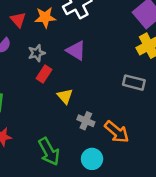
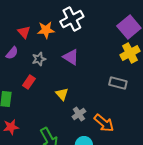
red rectangle: (44, 74) -> (29, 82), moved
gray cross: (86, 121) -> (79, 114), turned 32

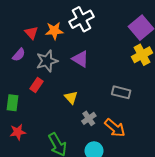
gray star: (39, 59) -> (47, 61), size x1.5
gray rectangle: (118, 83) -> (121, 92), moved

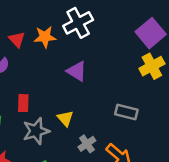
gray star: (47, 61) -> (36, 131), moved
red rectangle: (37, 85) -> (23, 103), turned -32

